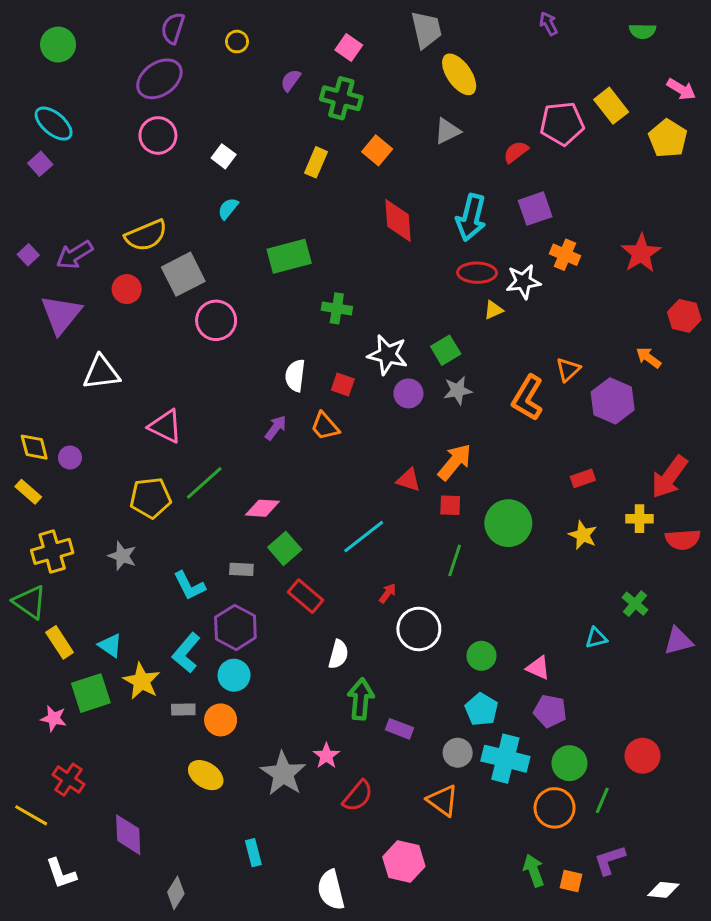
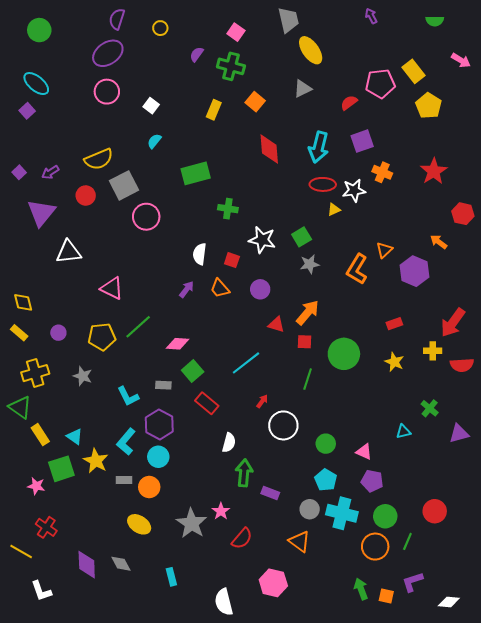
yellow pentagon: (668, 138) -> (429, 106), moved
purple arrow: (74, 255) -> (50, 172), size x0.7
purple circle: (408, 393) -> (260, 289), moved
purple circle: (70, 458) -> (58, 333), moved
gray diamond: (176, 893) -> (121, 564), moved, turned -60

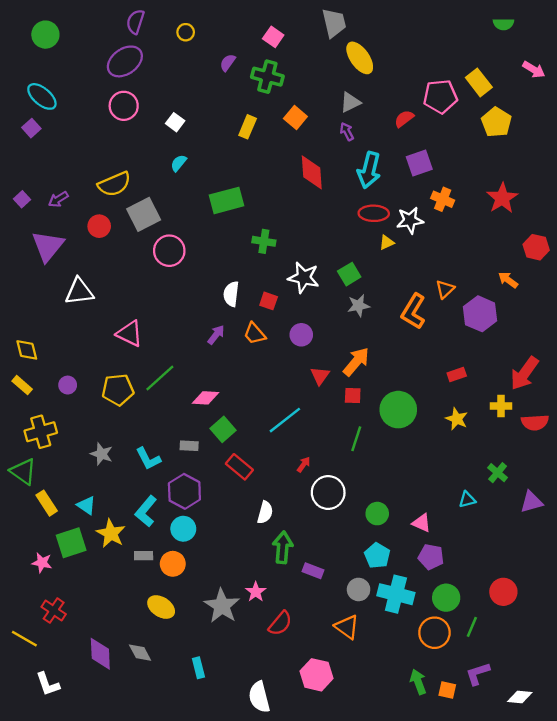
purple arrow: (371, 16) -> (347, 132), moved
red triangle: (276, 325) -> (320, 376), turned 48
gray star: (83, 376) -> (102, 454), moved

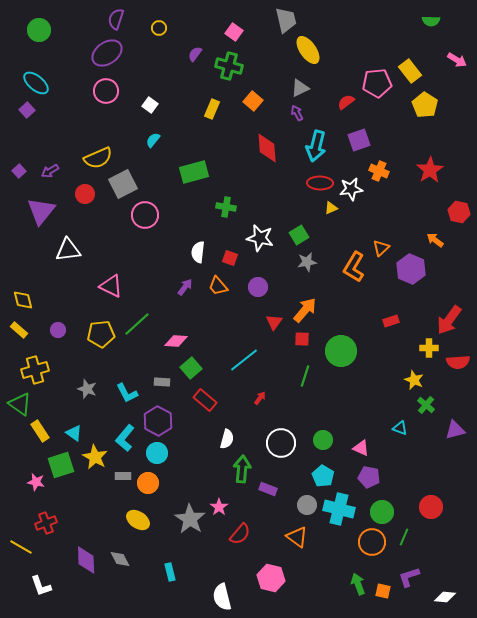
yellow star: (457, 419) -> (414, 380), moved
white circle: (328, 493) -> (281, 443), moved
cyan triangle: (467, 500) -> (400, 428), turned 35
red cross: (54, 611) -> (46, 523), turned 35

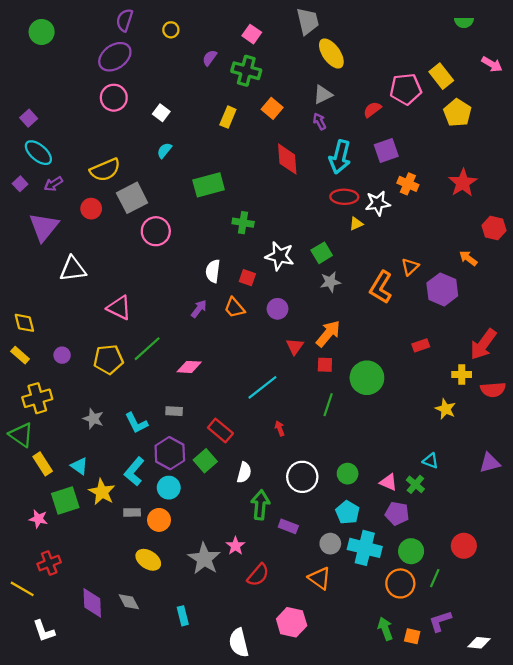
cyan ellipse: (36, 83) -> (38, 153), moved
green square: (191, 368) -> (205, 461), moved
red arrow: (260, 398) -> (280, 428), turned -56
green cross: (426, 405) -> (415, 484), moved

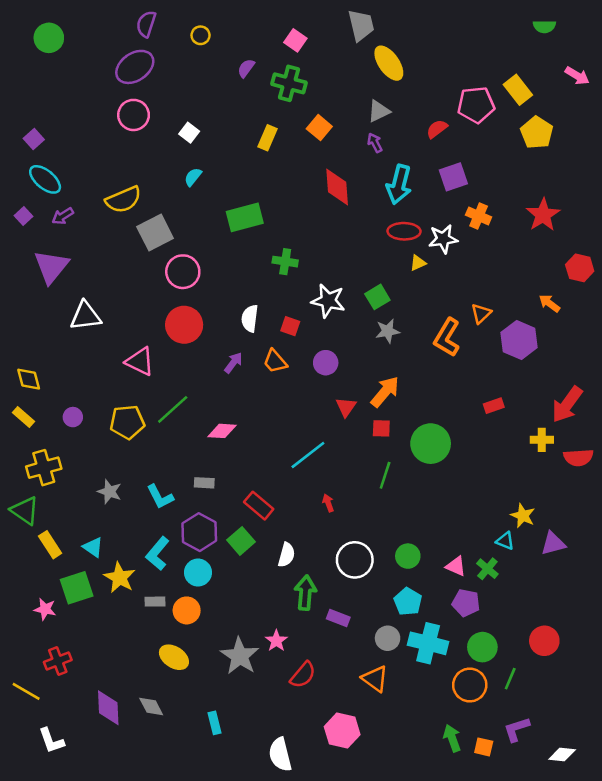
red circle: (91, 209) -> (184, 325), moved, size x1.5
yellow star: (446, 409) -> (523, 516), moved
purple triangle: (490, 463) -> (553, 543), moved

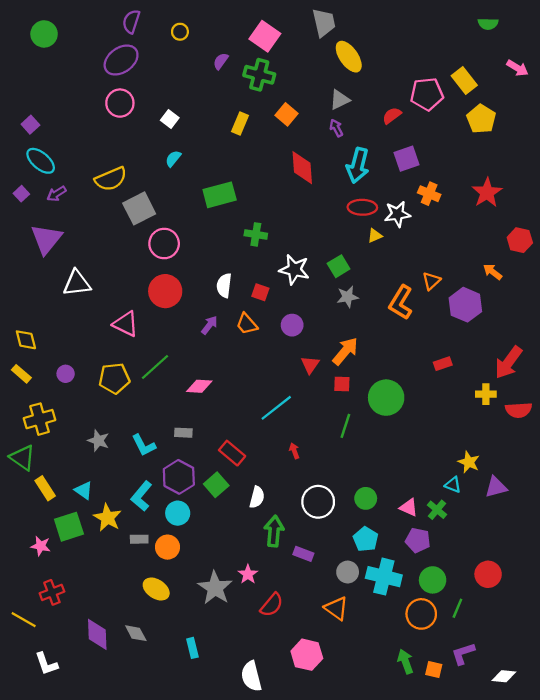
pink square: (295, 40) -> (265, 36), size x1.5

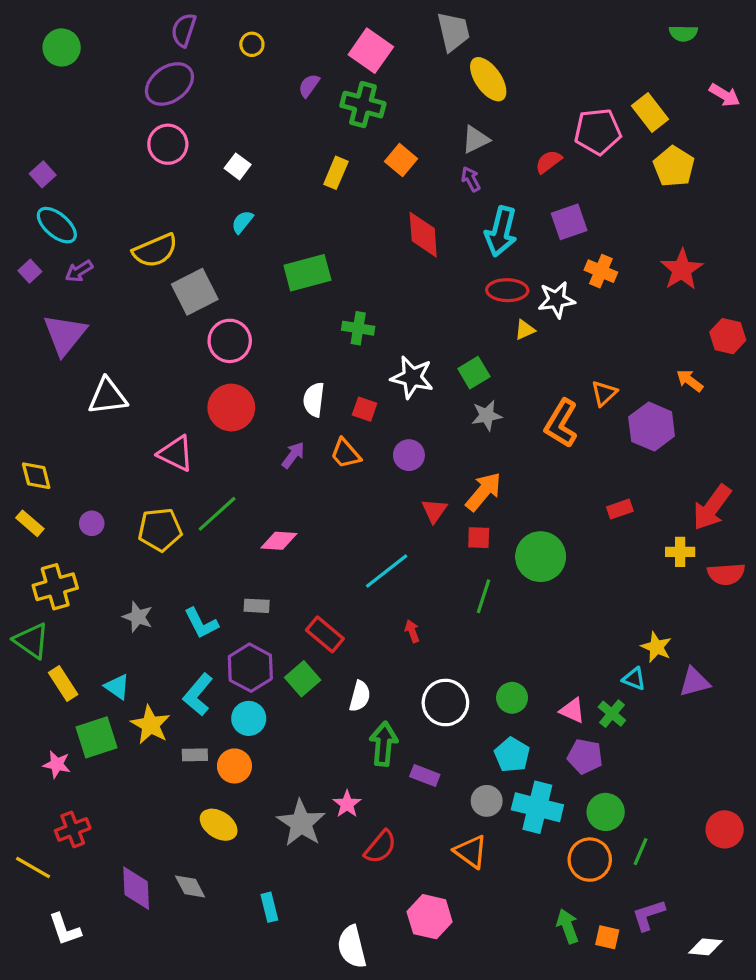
red circle: (488, 574) -> (725, 829), moved

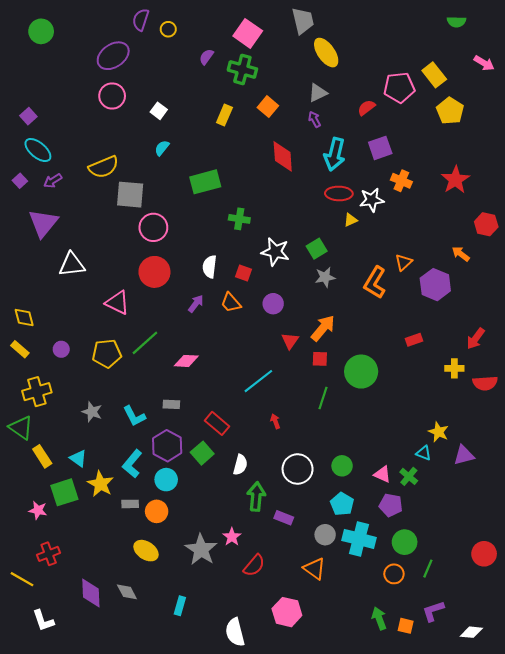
purple semicircle: (184, 30) -> (141, 20), moved
gray square: (195, 292) -> (130, 195), turned 32
red arrow: (712, 507) -> (476, 339), size x0.7
orange circle: (590, 860) -> (394, 574), size x0.7
cyan rectangle: (269, 907) -> (180, 606), turned 30

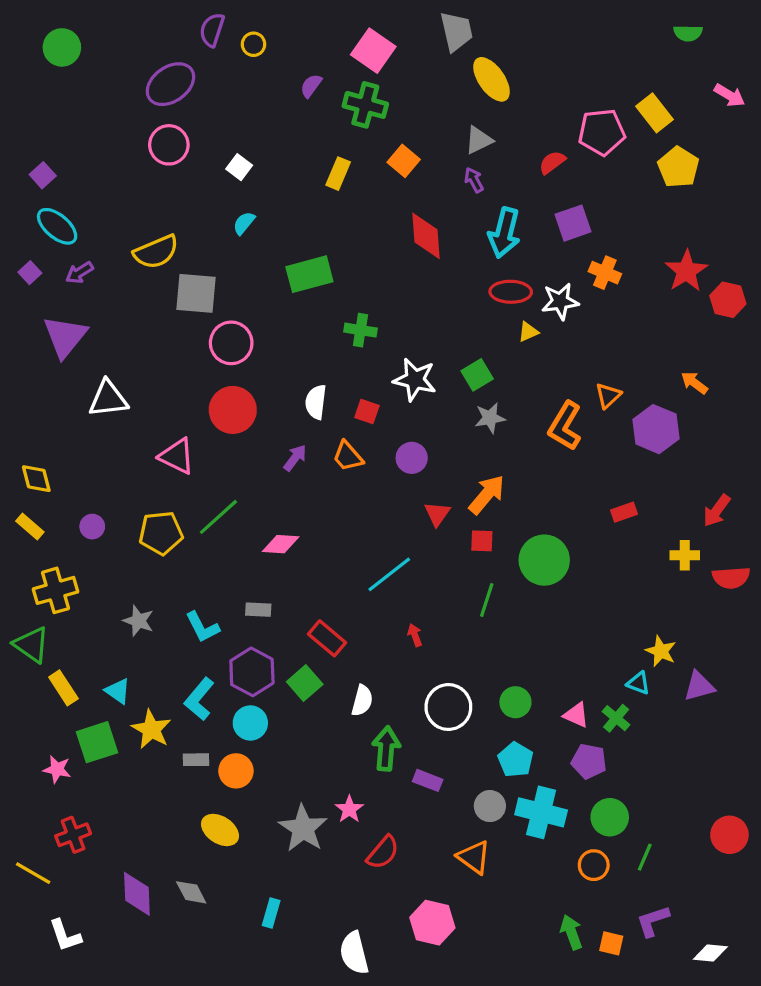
red hexagon: (486, 224) -> (728, 300), moved

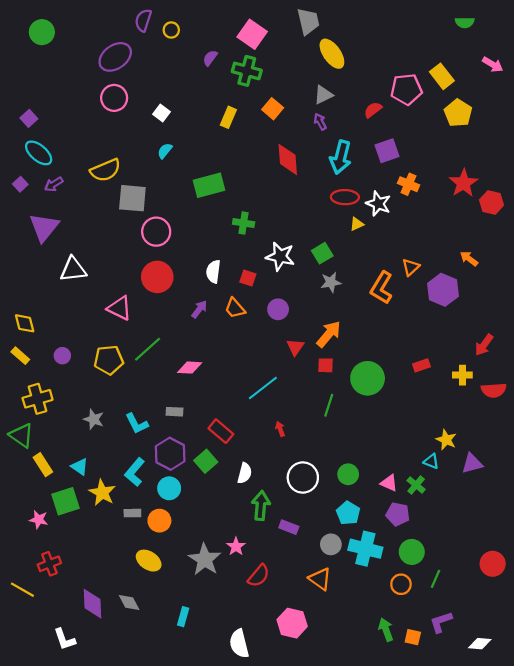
white star: (560, 301) -> (378, 204), turned 30
red rectangle: (624, 512) -> (421, 365), moved
white L-shape: (65, 935) -> (65, 639), moved

